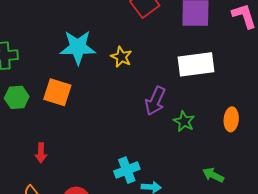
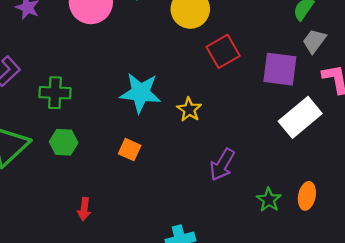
white rectangle: (196, 64) -> (300, 117), moved, turned -39
orange square: (57, 92) -> (130, 150), moved, size x0.7
green star: (184, 121) -> (269, 200), moved

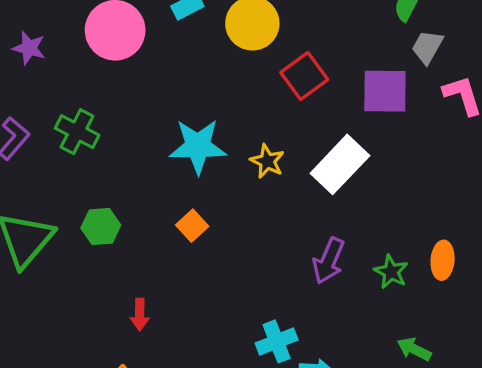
green cross: (55, 93) -> (77, 132), moved, turned 32
white rectangle: (300, 117) -> (340, 164), moved
orange square: (130, 150) -> (192, 226), turned 30
purple arrow: (222, 165) -> (329, 261), moved

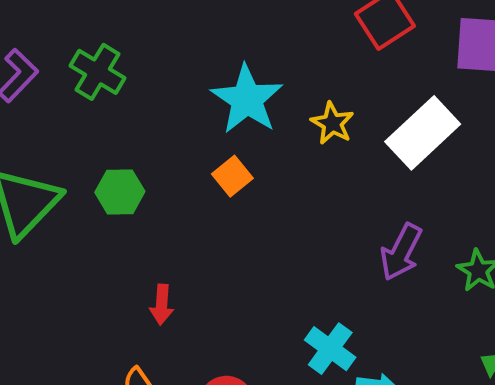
cyan star: (198, 146) -> (247, 99), turned 30
orange square: (192, 226) -> (232, 176), moved
cyan cross: (277, 341) -> (330, 349), turned -36

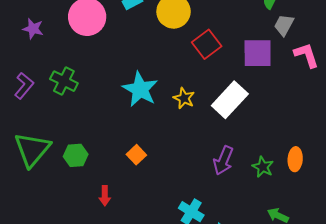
orange square: (232, 176) -> (136, 155), moved
green hexagon: (120, 192) -> (76, 155), moved

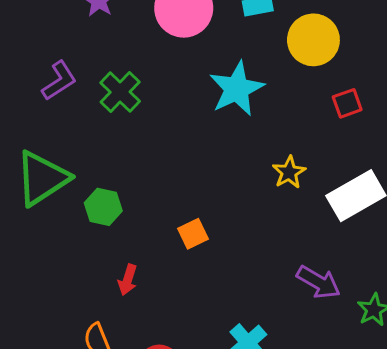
red square: (207, 44) -> (347, 103), size x0.7
cyan star: (140, 89) -> (237, 89), moved
purple arrow: (223, 160) -> (319, 282), turned -100

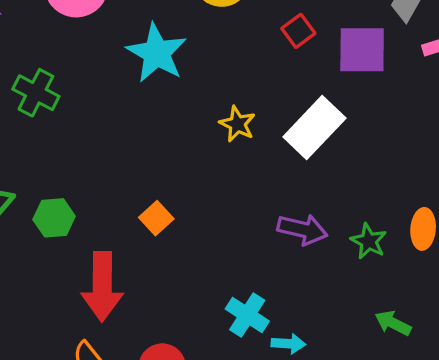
red square: (347, 103) -> (298, 31), moved
red arrow: (128, 280) -> (102, 286), size x2.0

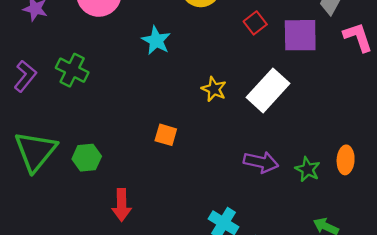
cyan star: (157, 53) -> (156, 40), size x0.7
orange square: (156, 218) -> (166, 135), moved, turned -30
red arrow: (102, 286) -> (121, 205), size x0.7

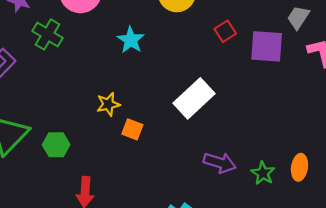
green cross: (72, 70) -> (47, 34), moved
yellow star: (214, 89) -> (108, 104), moved, turned 30
white rectangle: (268, 90) -> (194, 98), moved

